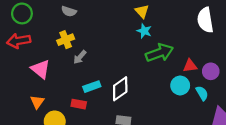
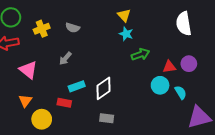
gray semicircle: (69, 11) -> (73, 28), moved
yellow cross: (66, 40) -> (42, 29), moved
green arrow: (159, 53) -> (140, 54), size x0.7
purple circle: (211, 71) -> (189, 64), moved

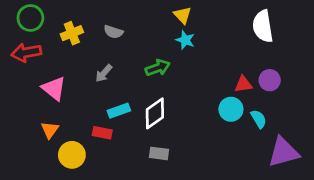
green arrow: (140, 54) -> (158, 68), moved

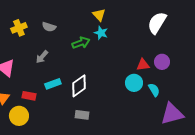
white semicircle: (263, 26) -> (157, 23), turned 40
green arrow: (158, 68) -> (81, 43), moved
red rectangle: (102, 133) -> (29, 96), moved

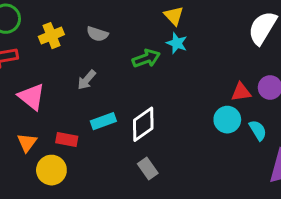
gray rectangle: (82, 115) -> (148, 169), turned 48

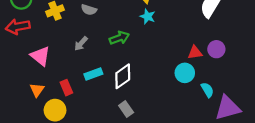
green arrow: (146, 58) -> (119, 38), moved
cyan semicircle: (258, 130) -> (207, 90), moved
red rectangle: (67, 139) -> (66, 88), turned 56

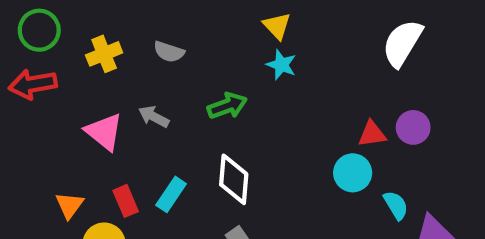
gray arrow: (81, 44) -> (154, 117), turned 77
pink triangle: (40, 56) -> (104, 132), moved
cyan rectangle: (93, 74) -> (171, 194), moved, turned -36
white diamond: (123, 76) -> (234, 179), turned -50

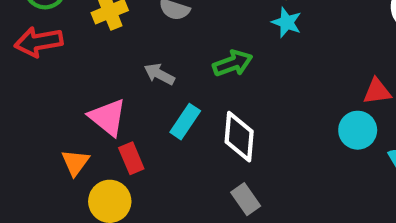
pink triangle: (104, 132) -> (108, 117), moved
cyan rectangle: (171, 194) -> (185, 122), moved

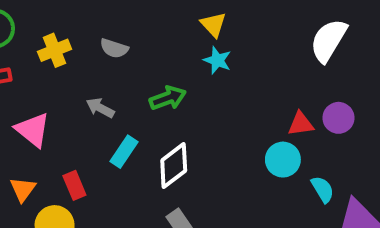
pink triangle: (108, 117) -> (33, 130), moved
white diamond: (239, 137) -> (174, 166), turned 48

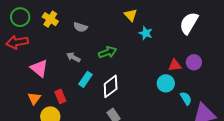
yellow cross: (55, 50) -> (50, 19), moved, turned -35
cyan star: (217, 60) -> (146, 33), moved

